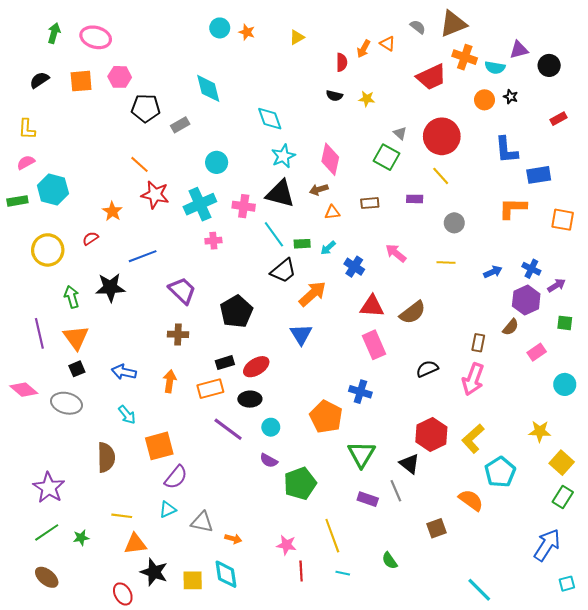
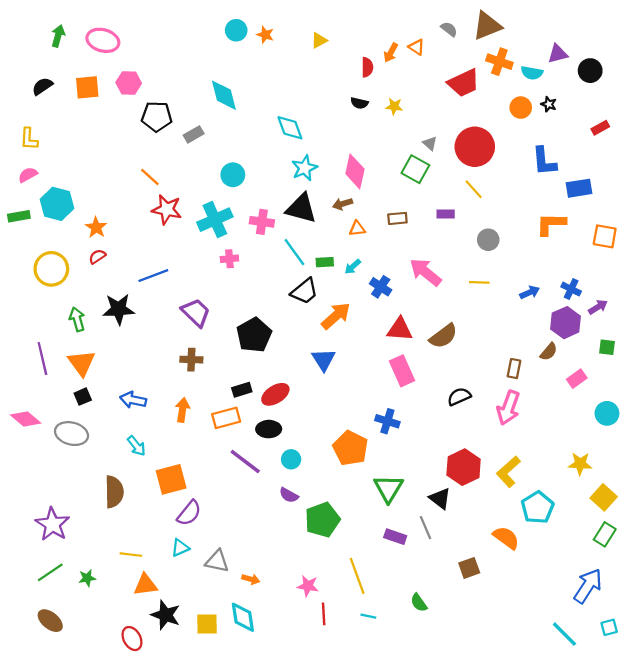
orange star: (112, 211) -> (96, 227), moved
pink arrow: (396, 253) -> (425, 272), size x1.4
cyan line: (479, 590) -> (564, 634), moved

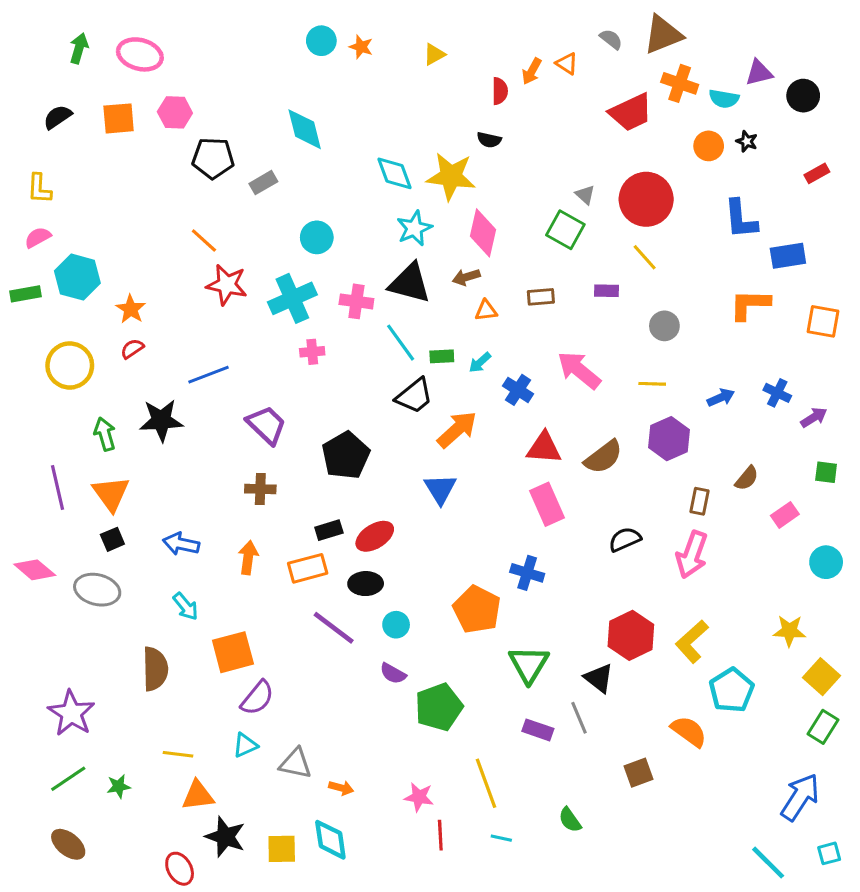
yellow star: (394, 106) -> (451, 176), moved, size x2.0
purple hexagon: (566, 323) -> (669, 439), moved

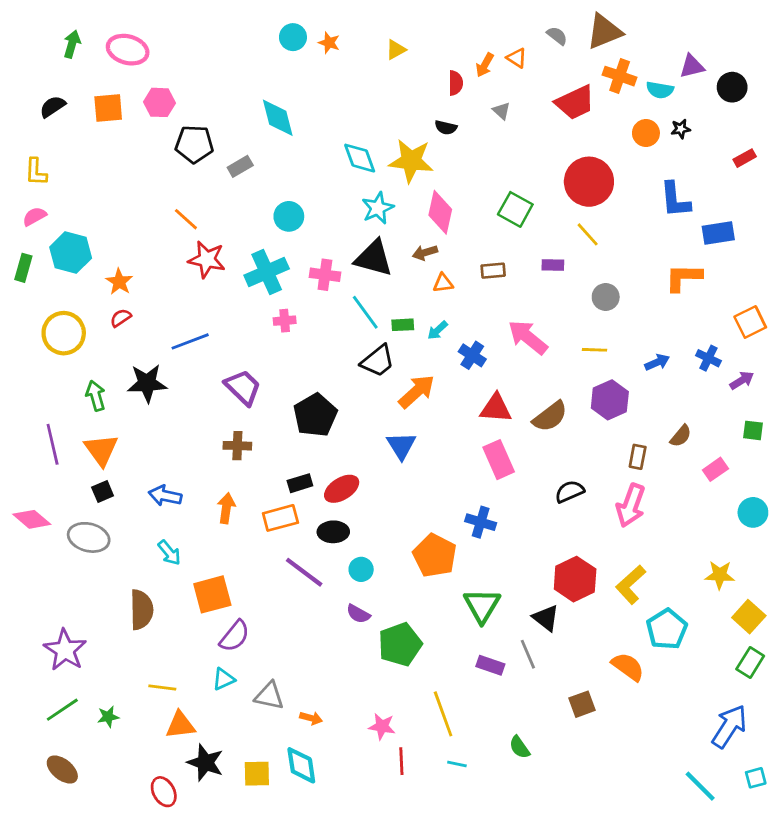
black star: (747, 141) -> (681, 129), turned -30
gray triangle: (585, 195) -> (501, 111), moved
green rectangle: (26, 294) -> (23, 268), turned -64
orange square: (823, 321) -> (750, 322), moved, turned -36

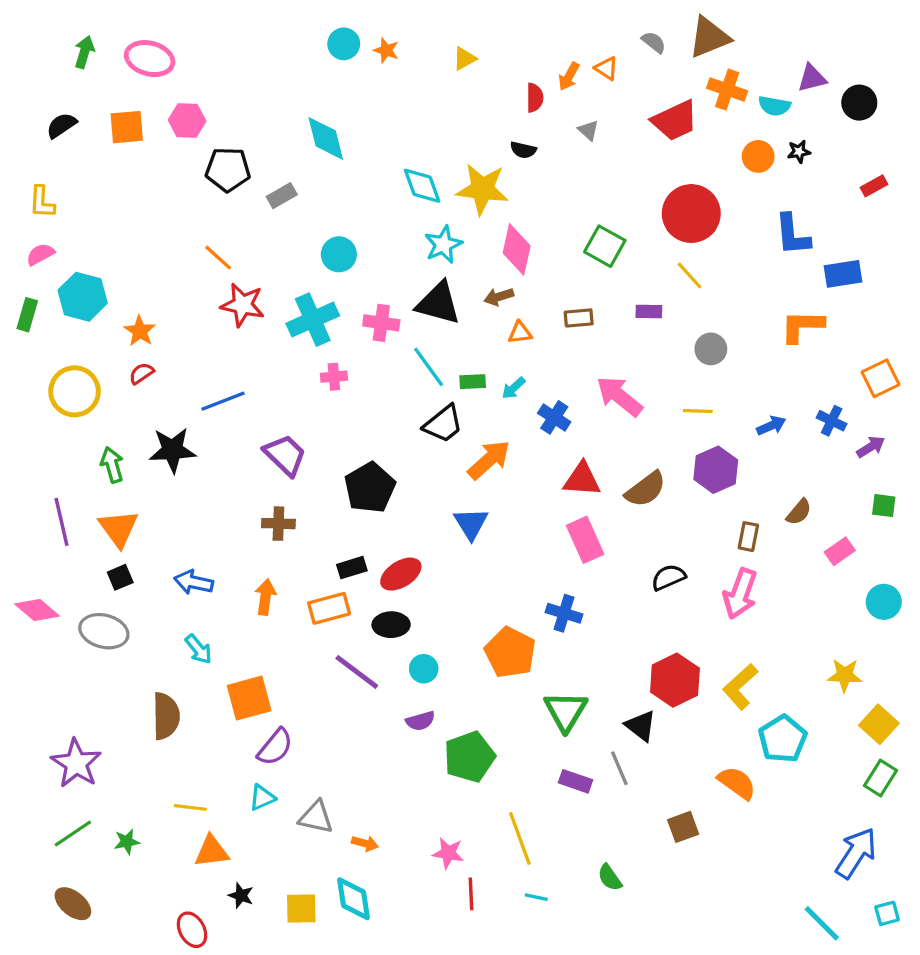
purple semicircle: (358, 614) -> (420, 721), turned -45
black star: (205, 763) -> (241, 895), size x0.6

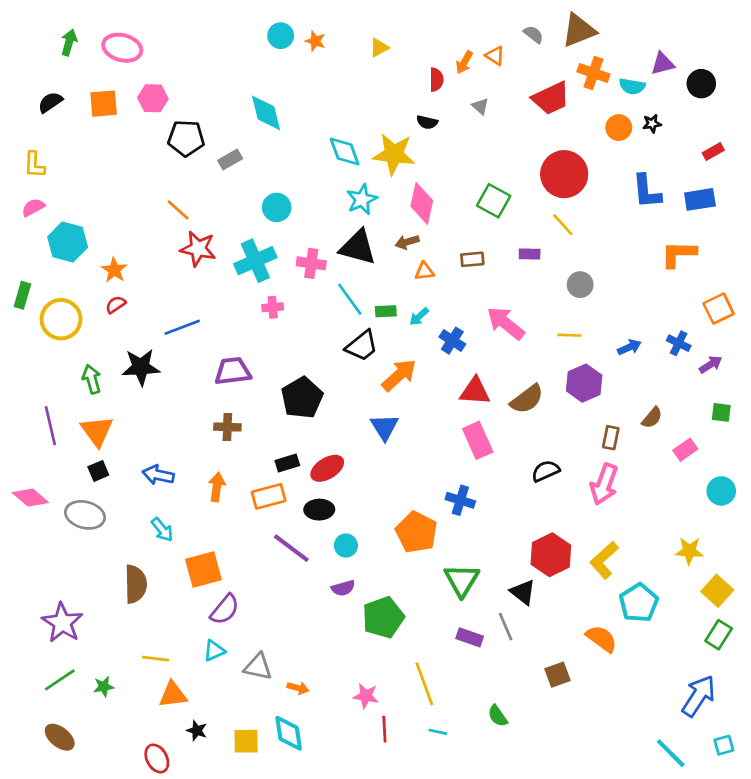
blue rectangle: (843, 274) -> (700, 199), moved
green rectangle: (27, 315) -> (22, 295), moved
orange L-shape: (802, 326) -> (679, 254), moved
purple trapezoid: (285, 455) -> (233, 371), turned -51

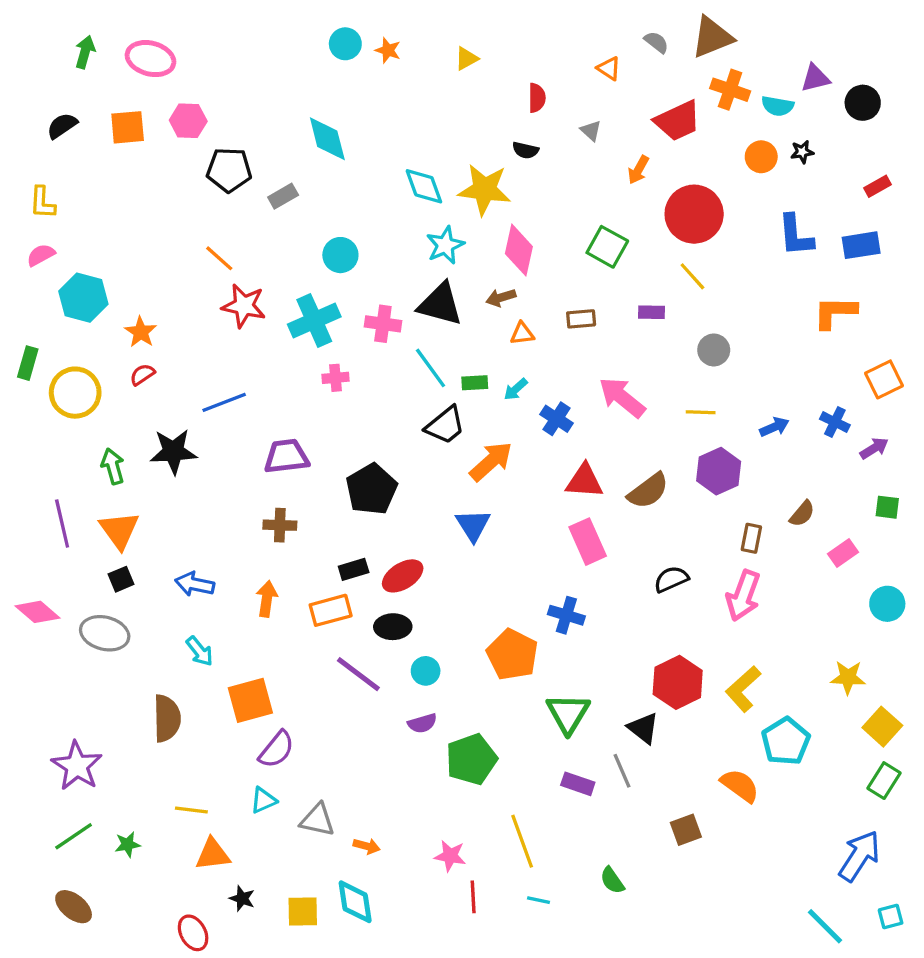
orange arrow: (464, 62) -> (638, 170), moved

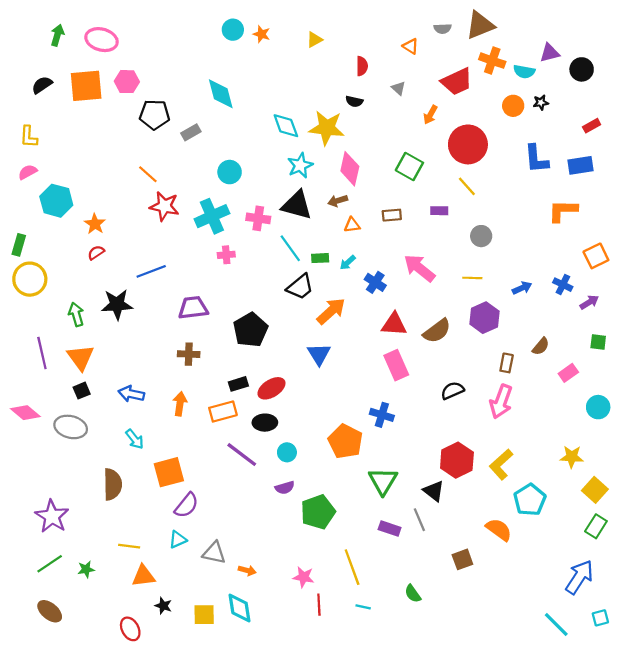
gray semicircle: (656, 42) -> (443, 29), turned 140
orange square: (128, 127) -> (86, 86), size x1.4
yellow circle: (75, 393) -> (30, 279), moved

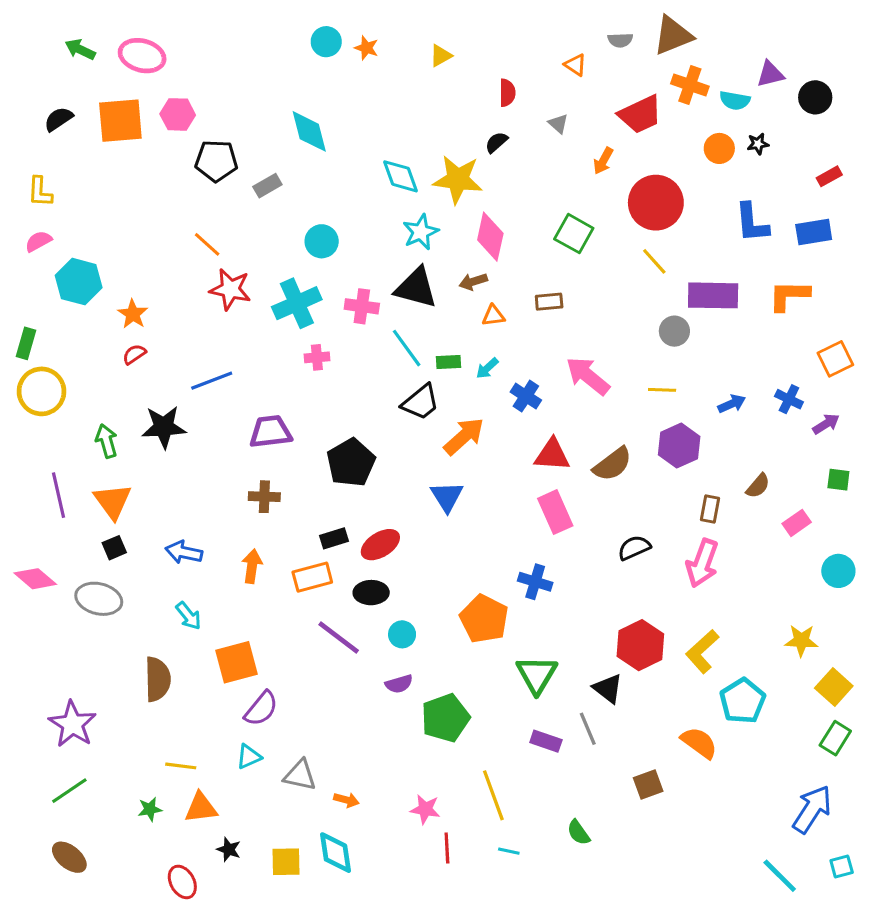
green arrow: (57, 35) -> (80, 49), turned -80
black semicircle: (354, 101) -> (496, 142), turned 126
purple rectangle: (439, 211) -> (713, 295), moved, size x2.0
green star: (86, 569) -> (150, 809), moved

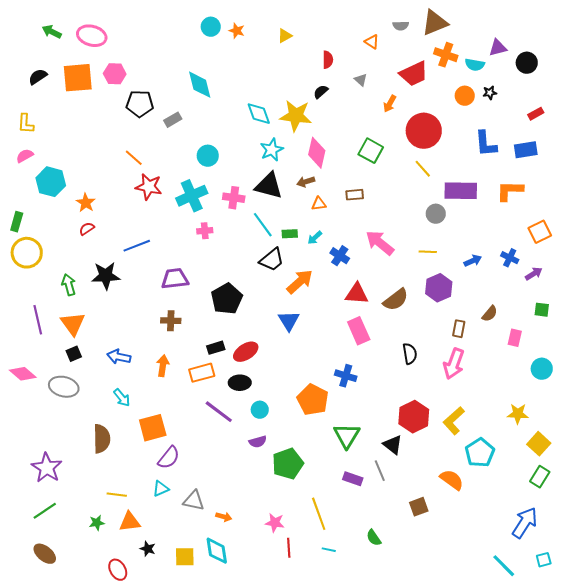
pink rectangle: (797, 523) -> (515, 338), turned -42
black semicircle: (634, 548) -> (410, 354), turned 105

